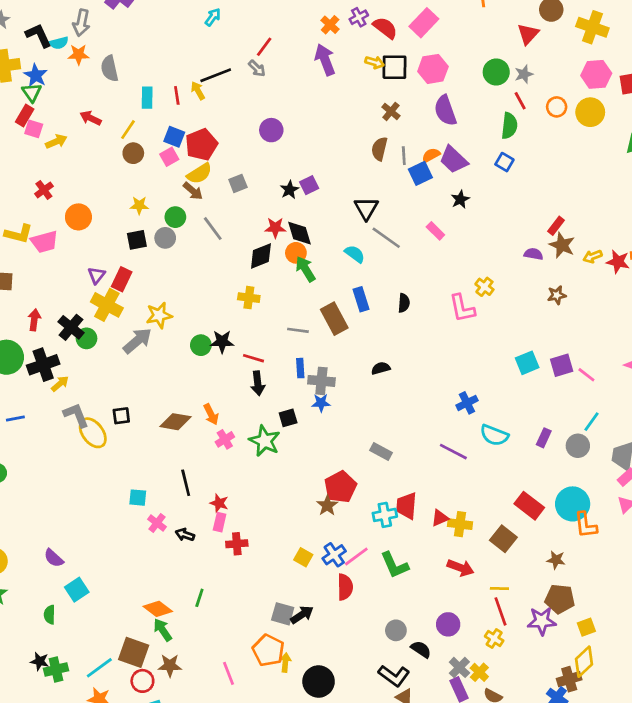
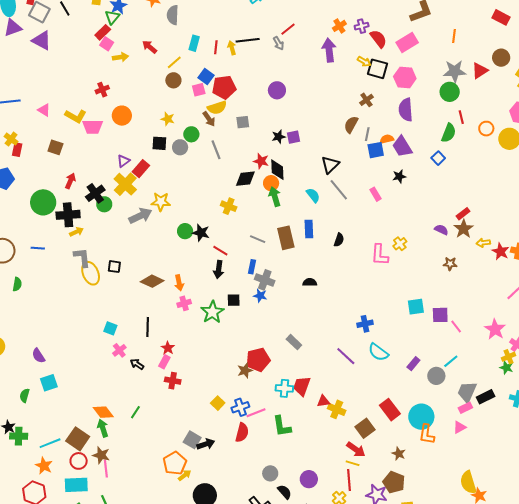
gray star: (524, 74) -> (455, 71), moved, size x1.6
red arrow: (460, 568) -> (356, 450), moved
yellow arrow: (285, 663) -> (185, 475), turned 32
pink line: (229, 673) -> (106, 469), moved

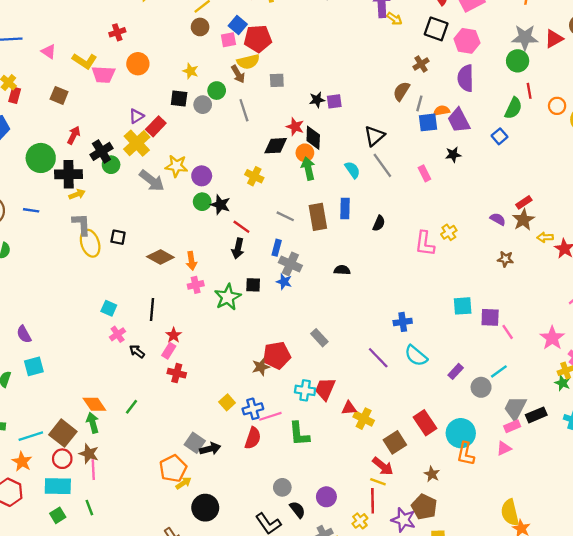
yellow arrow: (364, 62) -> (394, 19), moved
purple circle: (277, 90) -> (202, 176), moved
gray arrow: (140, 216) -> (152, 181), turned 60

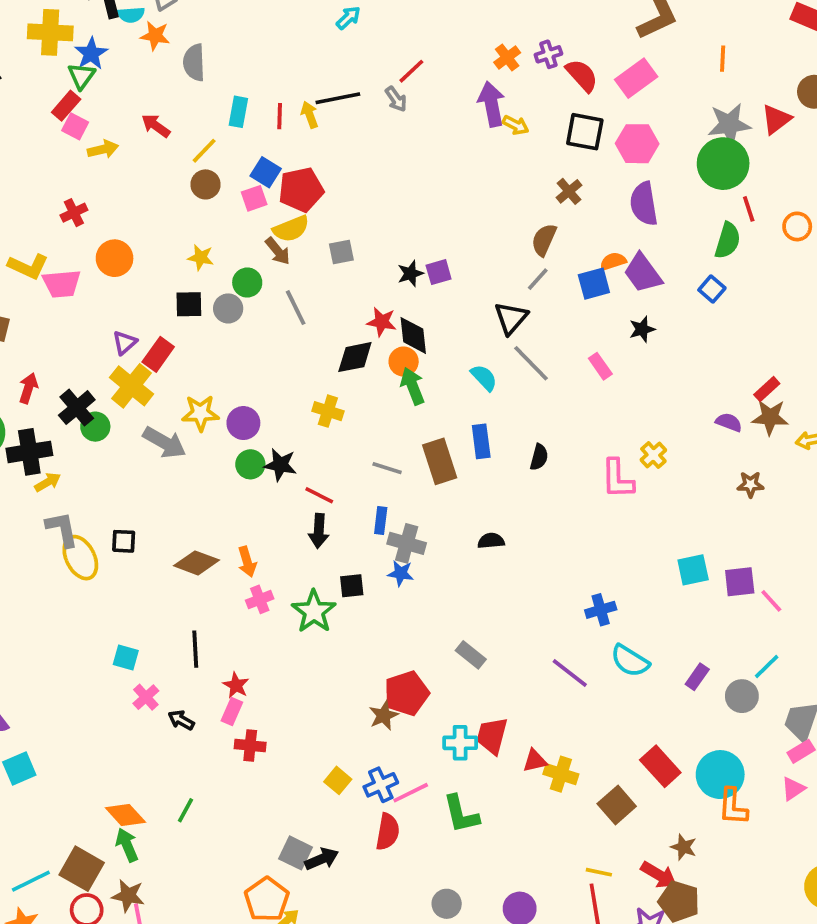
green circle: (518, 61) -> (723, 164), size x1.4
gray line: (419, 103) -> (538, 279), moved, turned 35
brown star: (523, 220) -> (770, 417), turned -30
red arrow: (383, 466) -> (659, 875), moved

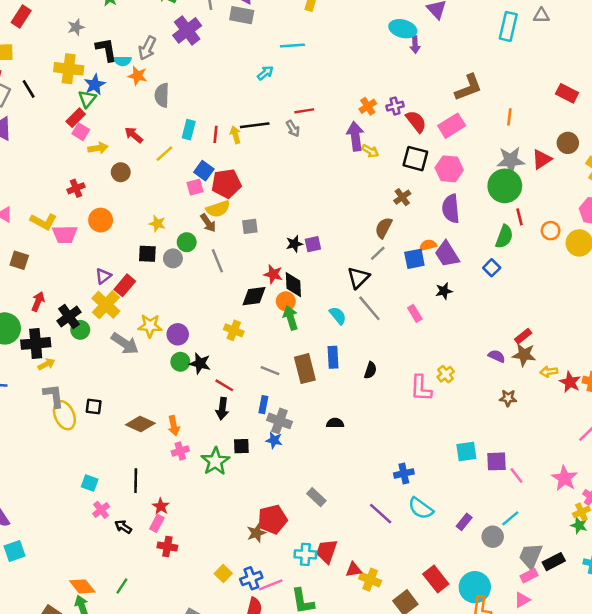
red line: (411, 71) -> (304, 111), turned 30
brown circle: (206, 184) -> (121, 172), moved

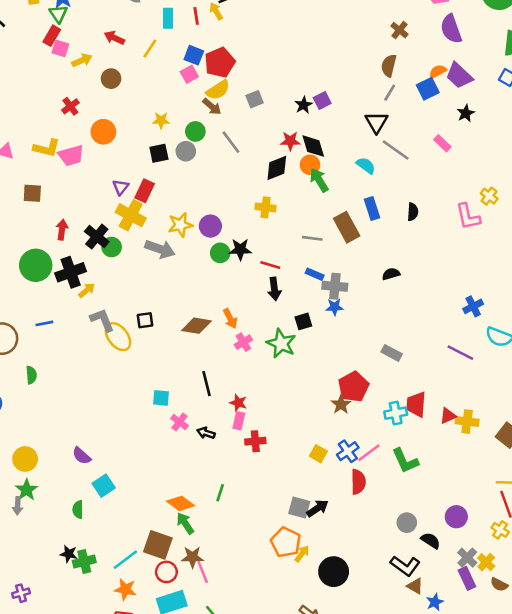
blue rectangle: (263, 405) -> (315, 274), turned -63

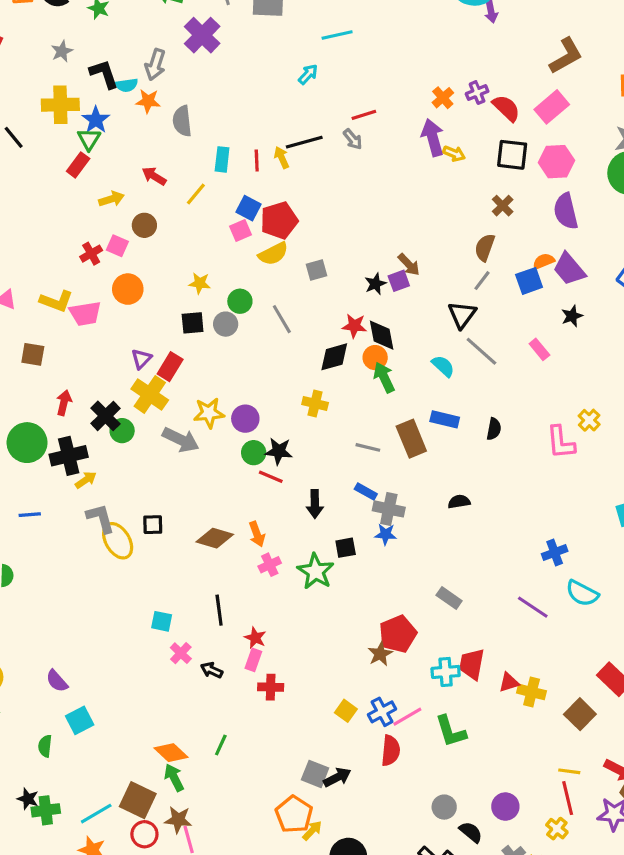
pink square: (60, 48) -> (117, 246), moved
brown arrow: (212, 107) -> (409, 265), moved
blue rectangle: (372, 209) -> (445, 419), turned -65
red line: (270, 265) -> (271, 477), moved

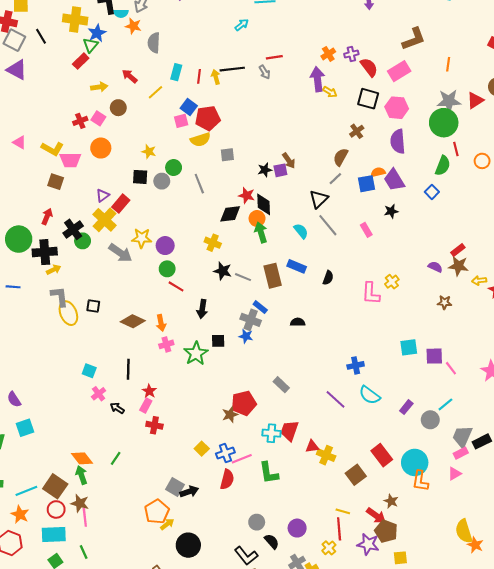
brown square: (33, 354) -> (56, 182), moved
black star: (279, 451) -> (223, 271), moved
blue rectangle: (366, 492) -> (260, 307), moved

